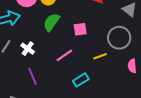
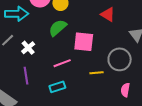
pink square: (80, 29) -> (84, 42), size x1.5
cyan rectangle: (81, 80) -> (57, 87), moved

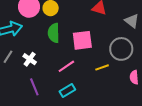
green semicircle: (58, 28) -> (54, 33), turned -36

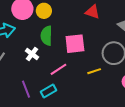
white cross: (30, 59) -> (32, 54), moved
cyan rectangle: (67, 90) -> (49, 91), moved

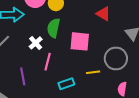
pink line: (58, 69) -> (48, 62), moved, turned -54
cyan rectangle: (49, 91) -> (66, 84), moved

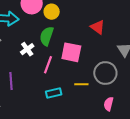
pink line: (48, 62) -> (48, 65), moved

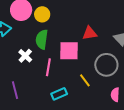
red triangle: (98, 27) -> (90, 33), moved, turned -35
yellow line: (81, 84) -> (85, 80), turned 64

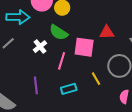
green semicircle: (42, 39) -> (59, 32), turned -72
purple line: (15, 90) -> (36, 85), moved

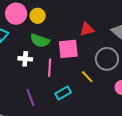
white cross: (40, 47) -> (25, 59), turned -32

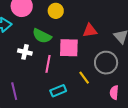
yellow circle: (38, 16) -> (56, 11), moved
purple line: (30, 97) -> (14, 91), moved

